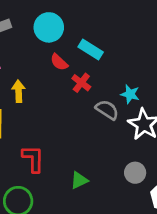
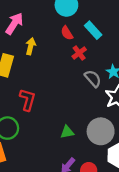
gray circle: (135, 173) -> (101, 131), size x1.6
green triangle: (79, 180) -> (67, 132), moved

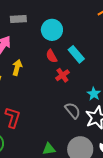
gray semicircle: (93, 79) -> (73, 110), moved

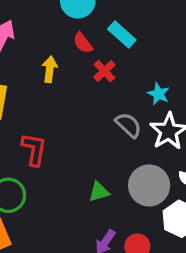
yellow arrow: (17, 67) -> (50, 69), moved

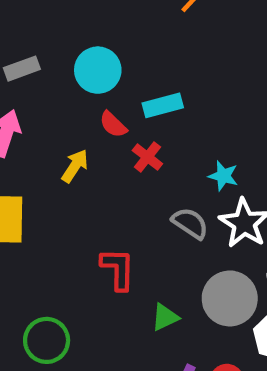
cyan rectangle: (122, 35) -> (163, 105), turned -48
yellow arrow: (50, 69) -> (75, 166), turned 35
red L-shape: (34, 149) -> (118, 269), moved

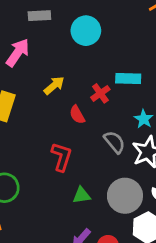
cyan rectangle: (163, 105) -> (128, 78), moved
red semicircle: (113, 124) -> (77, 115), moved

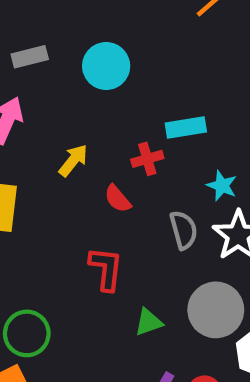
red cross: (100, 93) -> (147, 159), turned 30
gray semicircle: (115, 142) -> (184, 230), turned 35

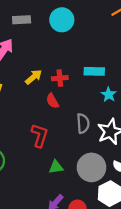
cyan circle: (106, 66) -> (62, 20), moved
red cross: (147, 159) -> (60, 78), moved
cyan star: (222, 186) -> (109, 95), moved

